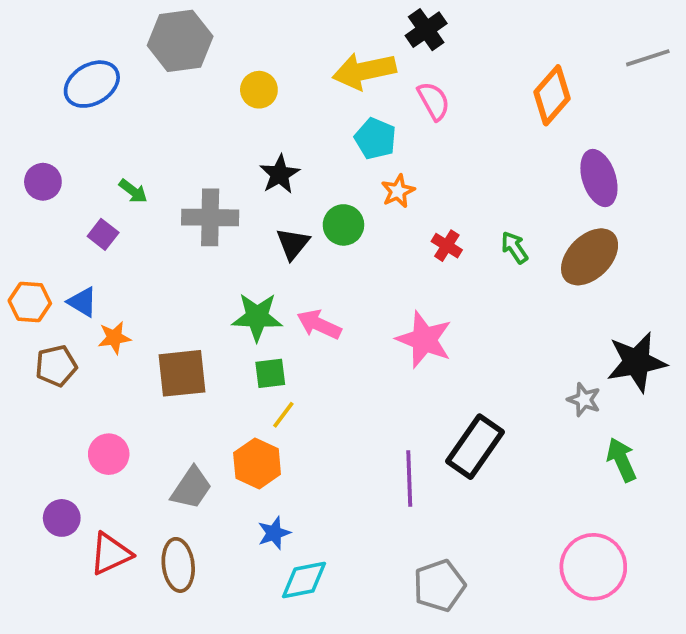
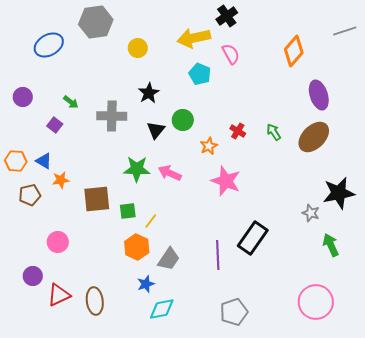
orange star: (398, 191) -> (209, 146), moved
green square: (270, 373) -> (128, 211), moved
gray trapezoid: (191, 488) -> (169, 259), moved

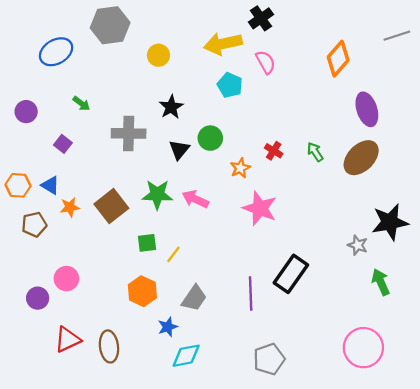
green arrow: (71, 102) -> (81, 104), moved
brown square: (97, 199) -> (111, 206), moved, turned -32
orange hexagon: (137, 247) -> (142, 291), moved
purple circle: (33, 276) -> (38, 298), moved

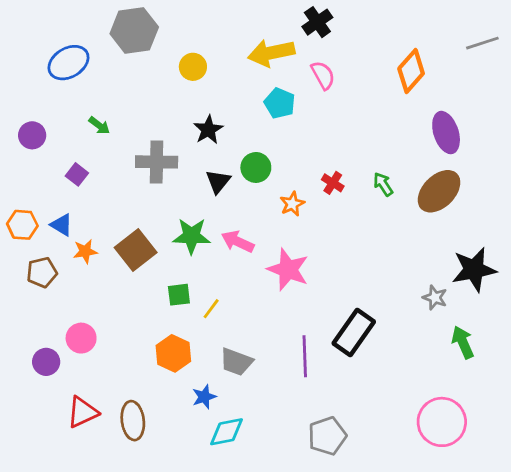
pink star: (260, 208) -> (288, 270), moved
gray trapezoid: (194, 298) -> (236, 362), turned 76

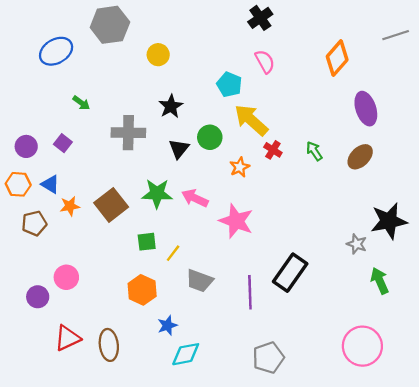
yellow arrow: (271, 53) -> (251, 120), moved, turned 54
purple circle: (32, 135) -> (26, 146), moved
brown ellipse: (439, 191) -> (360, 157), size x0.7
gray trapezoid: (236, 362) -> (199, 281), moved

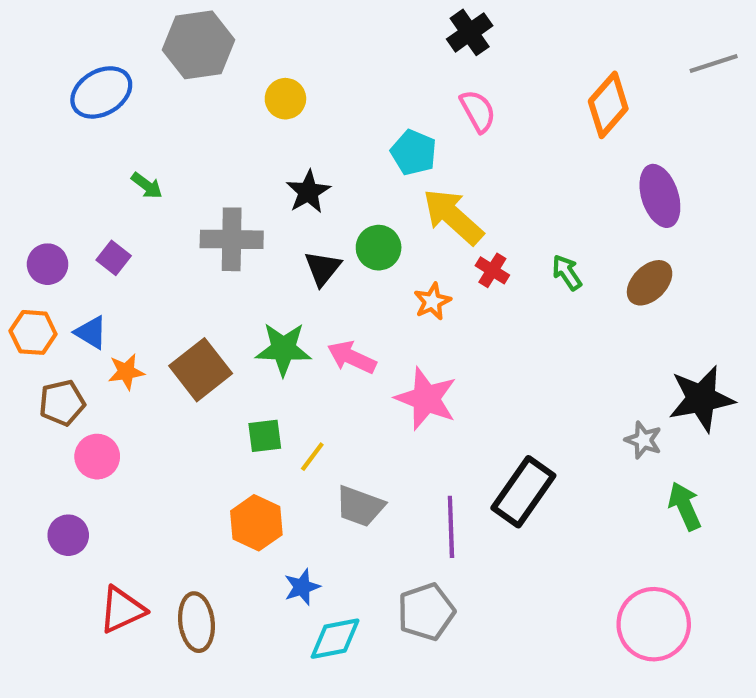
pink circle: (66, 277) -> (97, 457), moved
gray pentagon: (268, 358) -> (426, 612), moved

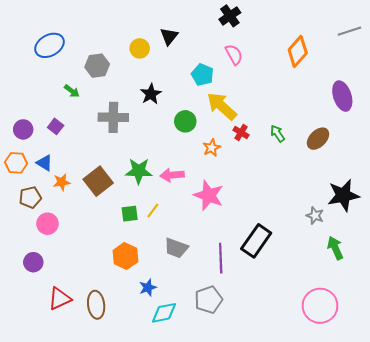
gray hexagon: (199, 45) -> (97, 66), moved, size x0.7
purple ellipse: (660, 196) -> (342, 96), moved
black triangle: (323, 268) -> (169, 36), moved
pink arrow: (352, 357) -> (172, 175), turned -30
yellow line: (312, 457) -> (153, 211), moved

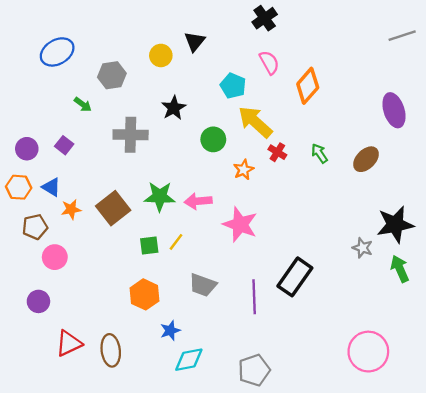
orange diamond: (298, 51) -> (308, 86), moved
green arrow: (335, 248) -> (400, 269), moved
gray pentagon: (209, 300) -> (254, 370), moved

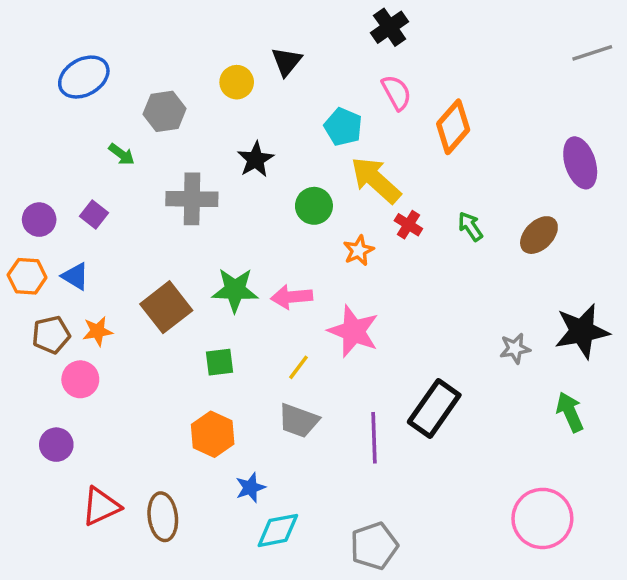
orange star: (71, 209) -> (98, 331), moved
yellow line: (176, 242) -> (298, 367), moved
gray star: (362, 248) -> (515, 348), moved, turned -30
green arrow: (400, 269) -> (570, 412), moved

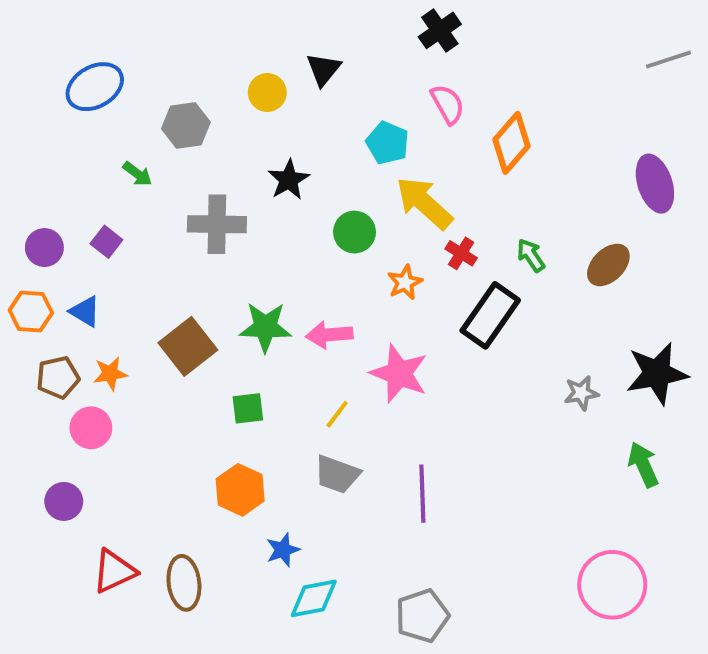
black rectangle: (434, 409) -> (490, 315), moved

